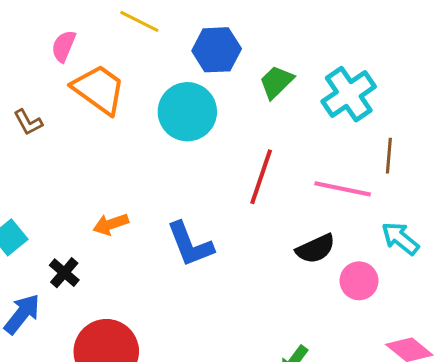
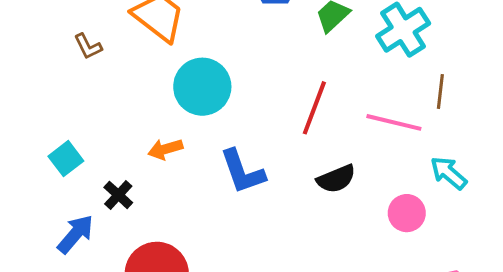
cyan circle: (187, 112) -> (202, 87), moved
black semicircle: (315, 249) -> (336, 179), moved

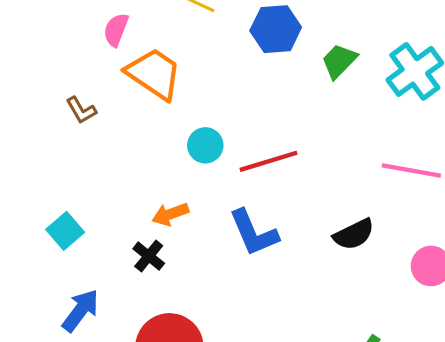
cyan circle: (202, 87) -> (205, 145), size x0.6
red line: (314, 108) -> (268, 161), moved, turned 56
black cross: (118, 195) -> (149, 256), moved

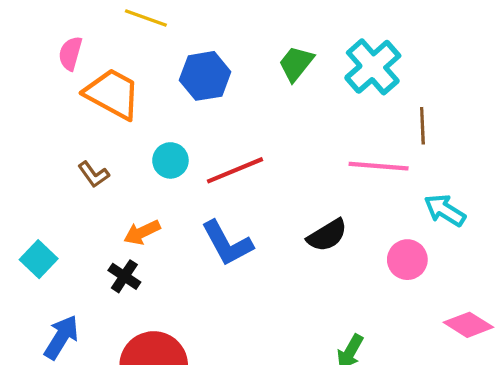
blue hexagon: (276, 29) -> (205, 76), moved
brown L-shape: (81, 110) -> (94, 174), moved

